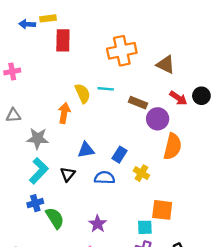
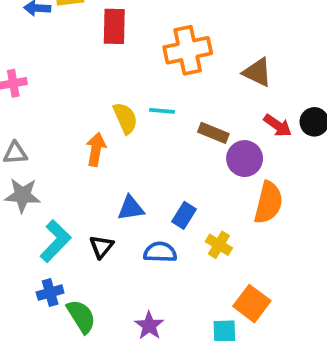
red rectangle: (63, 40) -> (114, 26), moved
gray star: (38, 138) -> (22, 195), moved
orange square: (162, 210) -> (252, 304), turned 30

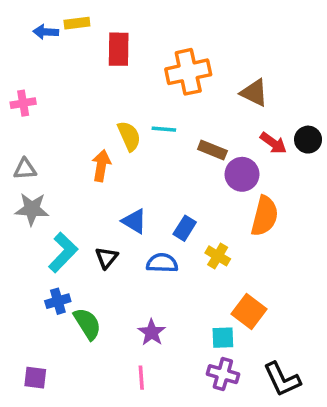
blue triangle: (131, 208) -> (134, 221), turned 40

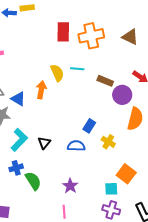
red rectangle: (119, 49) -> (63, 32), moved
brown triangle: (254, 93) -> (130, 37), moved
blue triangle: (134, 221) -> (18, 99), moved

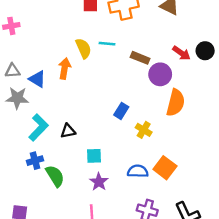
black triangle: (44, 143) -> (68, 131), turned 40
blue semicircle: (76, 146) -> (138, 171), moved
cyan square: (111, 189) -> (94, 156), moved

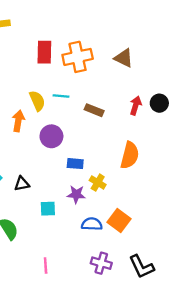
red arrow: (181, 53) -> (136, 105), turned -108
purple circle: (160, 74) -> (51, 136), moved
blue rectangle: (121, 111) -> (75, 164), turned 63
purple star: (99, 182) -> (76, 194), moved, turned -30

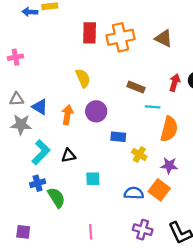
cyan line: (61, 96) -> (153, 107), moved
orange arrow: (18, 121) -> (67, 115), moved
purple star: (76, 194) -> (169, 166), moved

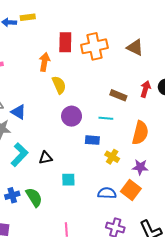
brown rectangle: (136, 87) -> (118, 95), moved
cyan line: (153, 107) -> (106, 118), moved
orange arrow: (67, 115) -> (44, 62), moved
blue cross: (38, 183) -> (12, 195), moved

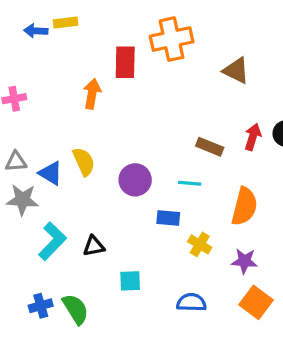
orange cross: (94, 46) -> (172, 39), moved
yellow semicircle: (59, 85) -> (84, 162), moved
orange square: (131, 190) -> (256, 302), moved

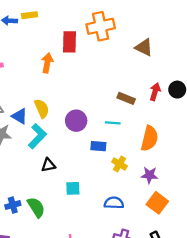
cyan L-shape: (52, 241) -> (37, 136), moved

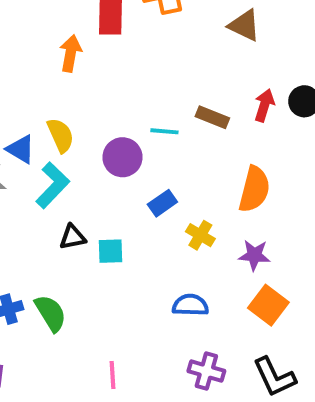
cyan line: (113, 123) -> (164, 131), moved
blue rectangle: (98, 146) -> (162, 203), turned -40
cyan square: (73, 188) -> (110, 251), moved

